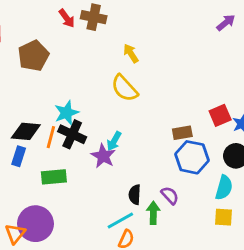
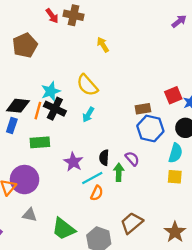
yellow semicircle: (124, 88) -> (87, 85), moved
purple star: (103, 156) -> (73, 162), moved

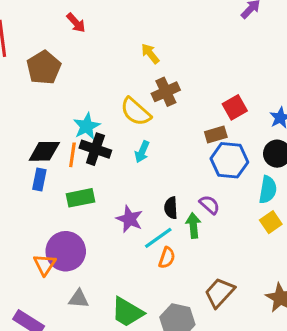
brown cross: (74, 15) -> (166, 92), moved, turned -30
red square: (173, 95) -> (235, 107), moved
yellow square: (175, 177) -> (271, 222), turned -32

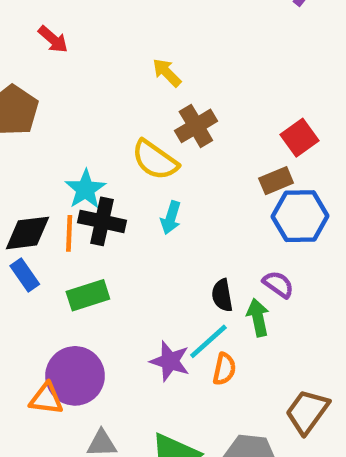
blue rectangle: (39, 179) -> (25, 275), turned -40
purple star: (129, 219) -> (170, 361), moved
orange triangle: (45, 265) -> (46, 399), turned -50

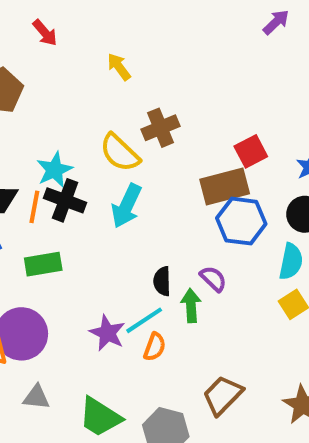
yellow arrow: (167, 73) -> (119, 67), moved
brown rectangle: (276, 181) -> (225, 186), size x1.6
cyan arrow: (171, 218) -> (127, 206), size x1.5

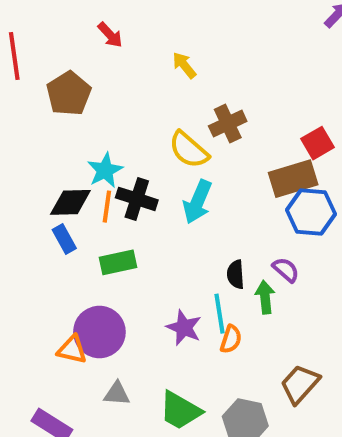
cyan star: (54, 170) -> (105, 170), moved
cyan line: (144, 320) -> (220, 314), turned -63

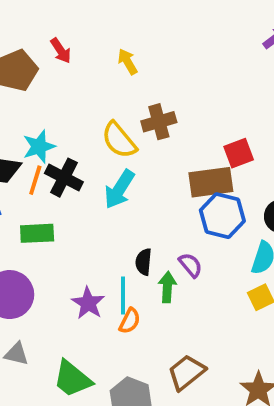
red arrow: (110, 35) -> (61, 51), moved

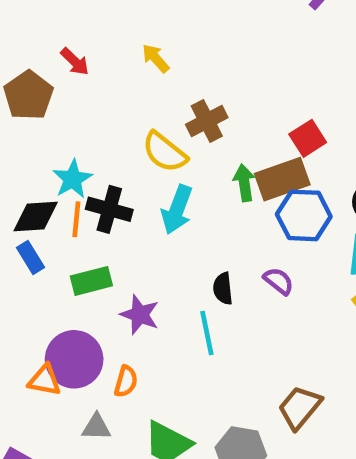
green arrow: (167, 287) -> (244, 183), moved
purple star: (88, 303) -> (140, 315), moved
orange semicircle: (130, 321) -> (126, 381), moved

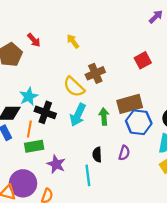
red square: (308, 138) -> (143, 60), moved
green arrow: (244, 183) -> (104, 116), moved
orange line: (76, 219) -> (29, 129), moved
purple semicircle: (279, 281) -> (124, 153), turned 64

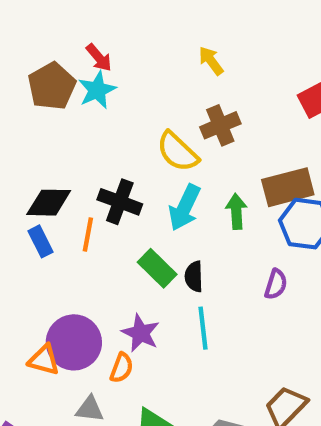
yellow arrow: (73, 41) -> (211, 61), moved
cyan star: (29, 97) -> (97, 90), moved
green rectangle: (34, 146) -> (157, 268), moved, turned 54
black semicircle: (97, 155) -> (194, 276), moved
purple star: (56, 164) -> (141, 333), moved

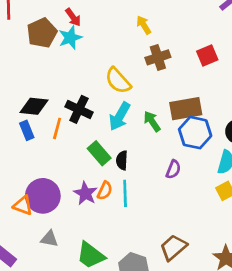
brown cross: (220, 125) -> (158, 57), moved
green arrow: (236, 211) -> (152, 121), turned -35
orange semicircle: (122, 368) -> (105, 191), moved

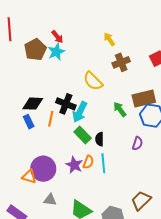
cyan arrow: (120, 116) -> (80, 112), moved

